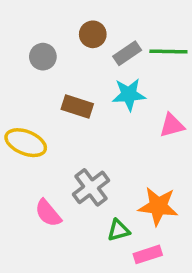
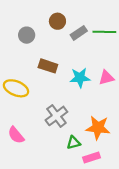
cyan star: (129, 94) -> (80, 78), moved
pink semicircle: (48, 213) -> (16, 135), moved

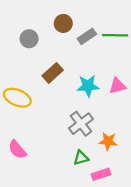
brown rectangle: (48, 66) -> (53, 73), turned -60
gray cross: (56, 116) -> (81, 124), moved
orange star: (98, 128) -> (108, 141), size x0.7

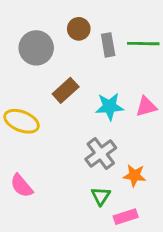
gray rectangle: (87, 36) -> (108, 45), turned -66
gray circle: (29, 39) -> (36, 48), size x1.5
green triangle: (81, 158) -> (101, 196), turned -42

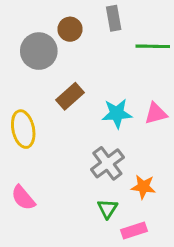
brown circle: (79, 29) -> (70, 29), moved
gray rectangle: (108, 45) -> (114, 18), moved
yellow ellipse: (22, 121) -> (23, 129), turned 56

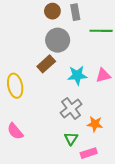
brown circle: (70, 29) -> (52, 11), moved
gray circle: (39, 51) -> (58, 40), moved

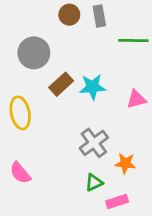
gray circle: (58, 40) -> (34, 53), moved
cyan star: (77, 75) -> (93, 87), moved
green triangle: (71, 139) -> (94, 182), turned 32

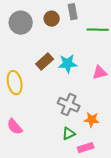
brown circle: (69, 15) -> (52, 19), moved
gray circle: (34, 53) -> (21, 23), moved
gray cross: (94, 143) -> (69, 105), turned -30

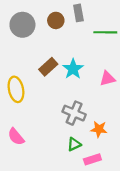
cyan star: (68, 64) -> (73, 69), turned -30

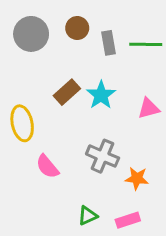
gray rectangle: (78, 13) -> (108, 43), moved
pink semicircle: (16, 137) -> (47, 166), moved
green triangle: (74, 144) -> (88, 216), moved

